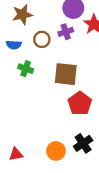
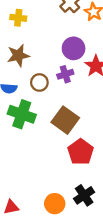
green cross: (26, 69) -> (22, 114), size x1.6
brown square: (66, 74) -> (65, 120), turned 30

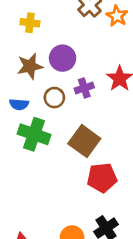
purple circle: (74, 48) -> (63, 58), moved
red pentagon: (81, 152) -> (102, 178), turned 30

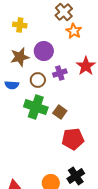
orange star: (117, 16) -> (74, 31), moved
green cross: (34, 134) -> (36, 107), moved
brown square: (84, 141) -> (60, 112), size x0.6

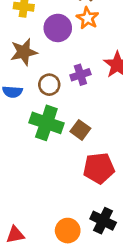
orange star: (74, 31) -> (88, 18), moved
purple circle: (44, 51) -> (58, 28), moved
black cross: (76, 176) -> (103, 221), turned -30

